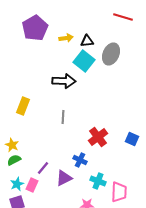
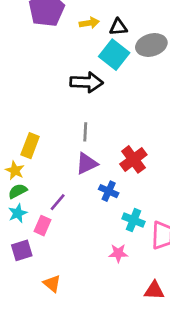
gray ellipse: (111, 54) -> (151, 45), turned 50
yellow rectangle: (23, 106) -> (30, 146), moved
purple triangle: (64, 178) -> (87, 164), moved
cyan star: (17, 184) -> (18, 213), moved

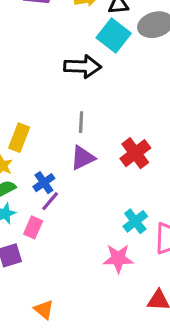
blue cross: (109, 191) -> (44, 183), moved, turned 30
cyan cross: (133, 220) -> (135, 221), turned 30
pink star: (118, 253) -> (118, 258), size x1.4
orange triangle: (52, 284) -> (44, 310), moved

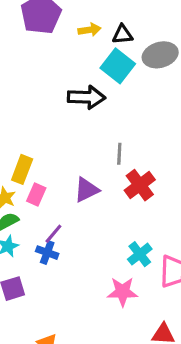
gray line: (81, 122) -> (119, 154), moved
blue cross: (44, 183) -> (47, 253), moved, turned -35
pink rectangle: (33, 227) -> (36, 194), moved

